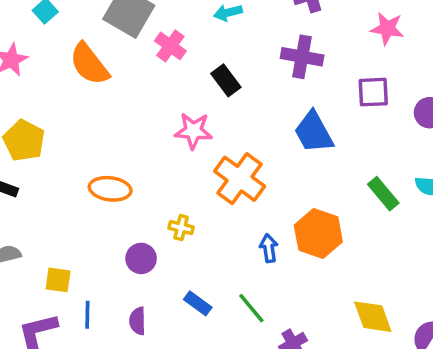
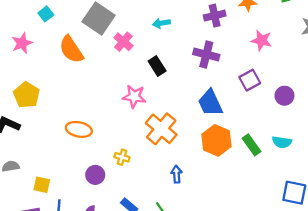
purple square: (373, 92) -> (250, 80), turned -30
orange hexagon: (318, 234) -> (216, 140), moved

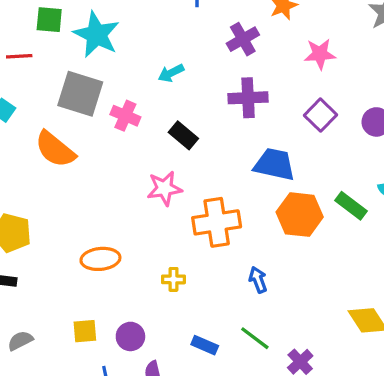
blue trapezoid: (210, 103) -> (274, 164), turned 144
orange cross: (161, 129) -> (217, 222), turned -32
purple circle: (95, 175) -> (130, 336), moved
yellow square: (42, 185) -> (85, 331), moved

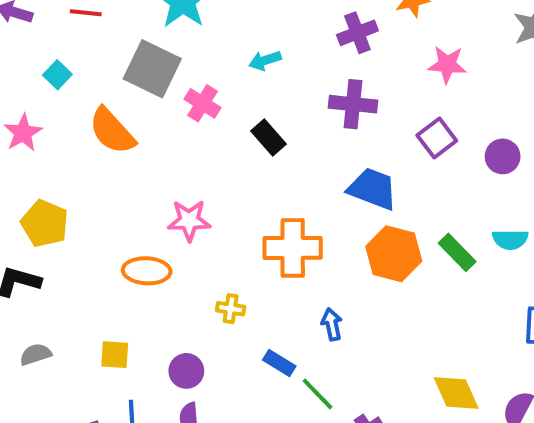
pink star: (164, 188) -> (189, 220), moved
purple circle: (130, 336) -> (186, 371), moved
blue rectangle: (205, 345) -> (279, 363), moved

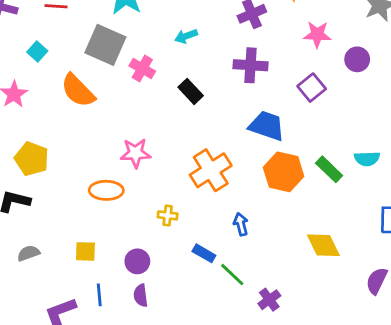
purple circle: (503, 156) -> (357, 59), moved
orange cross: (293, 248) -> (211, 170), turned -30
yellow diamond: (456, 393) -> (323, 245), moved

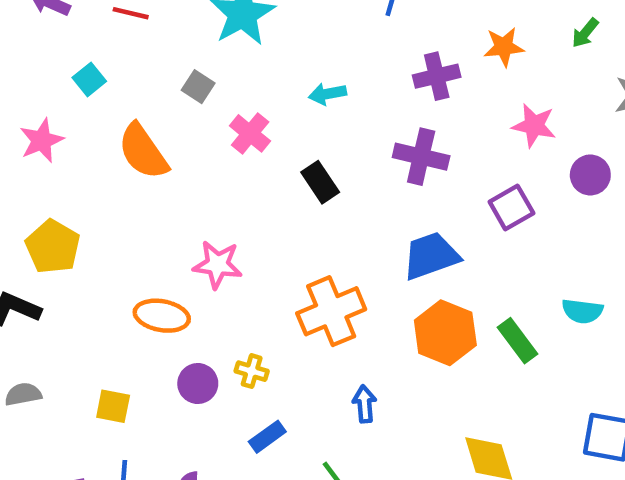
gray square: (105, 45) -> (198, 87), size x0.5
blue trapezoid: (267, 126) -> (431, 256), turned -48
cyan semicircle: (367, 159) -> (582, 311), moved
blue rectangle: (204, 253) -> (267, 437), moved, turned -75
purple circle: (137, 261) -> (198, 384), moved

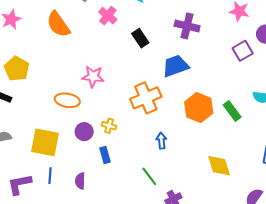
purple square: (511, 208) -> (243, 51), moved
blue trapezoid: (431, 256) -> (175, 66), moved
yellow square: (113, 406) -> (45, 142), size x1.8
blue rectangle: (267, 437) -> (105, 155), moved, turned -70

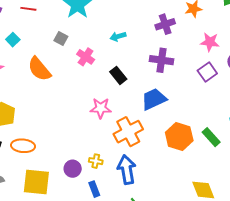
purple square: (243, 51) -> (207, 72), moved
pink star: (93, 77) -> (101, 108), moved
orange ellipse: (67, 100) -> (23, 146), moved
blue arrow: (161, 141) -> (127, 170), moved, size x1.8

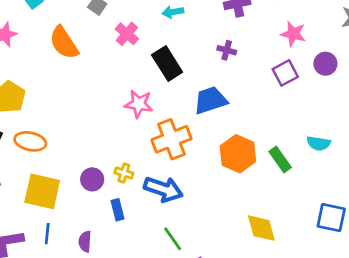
purple cross: (162, 60) -> (227, 50), size x0.6
black rectangle: (118, 75) -> (167, 63), size x1.4
blue arrow: (127, 170) -> (163, 189), turned 112

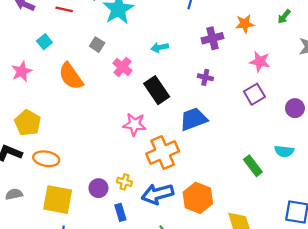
purple circle: (325, 64) -> (295, 108), moved
orange hexagon: (238, 154) -> (198, 198), moved
blue arrow: (163, 189) -> (157, 194), turned 148

